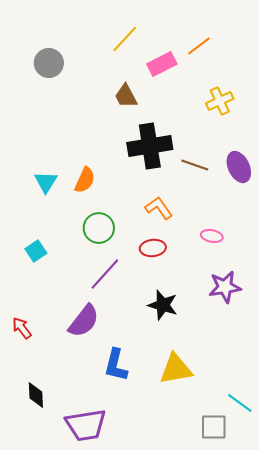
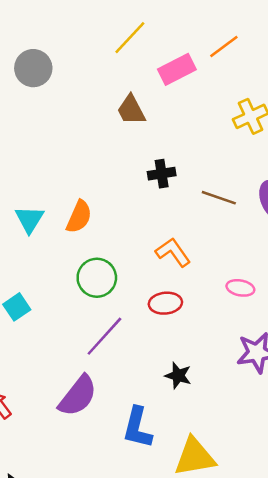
black cross: (150, 146) -> (162, 174), size x0.5
black star: (163, 305) -> (178, 376), size x0.7
blue L-shape: (116, 365) -> (137, 428), moved

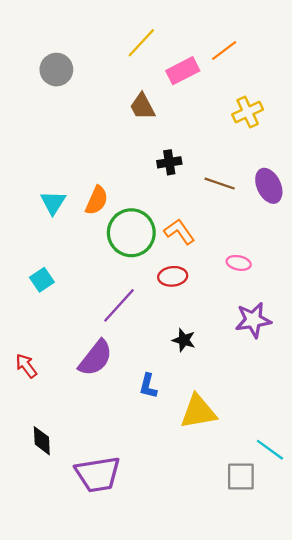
green circle: (97, 278) -> (131, 233), moved, size x1.4
blue L-shape: (137, 428) -> (148, 386), size x0.7

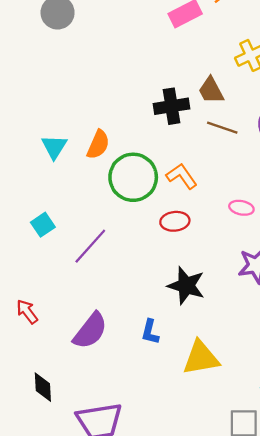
brown trapezoid: (142, 106) -> (211, 90), moved
black cross: (169, 162) -> (172, 106), size x1.4
purple line: (119, 305) -> (90, 246), moved
black star: (184, 340) -> (186, 286), size x1.6
purple semicircle: (96, 358) -> (90, 331), moved

